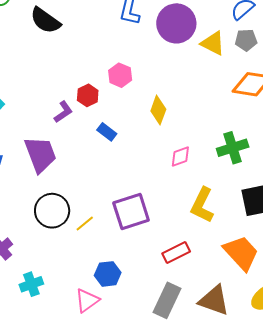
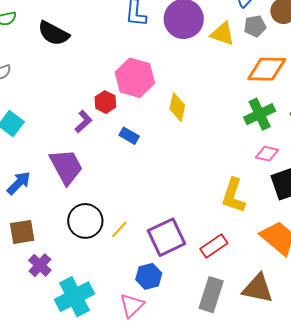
pink hexagon: (120, 75) -> (135, 78), size x1.6
green cross: (233, 148) -> (260, 114), moved
pink diamond: (180, 157) -> (267, 154), moved, turned 40
purple square: (131, 211) -> (167, 237), moved
cyan cross: (31, 284) -> (75, 297), size x1.6

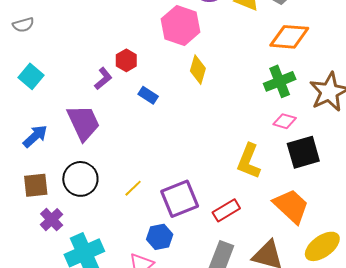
pink hexagon: (135, 78) -> (181, 26), moved
black circle: (85, 221) -> (80, 179), moved

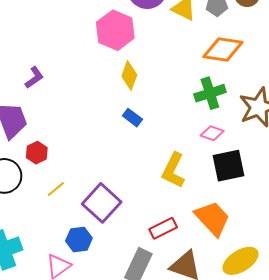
red hexagon: (126, 60) -> (37, 153), moved
blue rectangle: (148, 95) -> (132, 118), moved
purple square: (180, 199) -> (102, 203), turned -30
red rectangle: (226, 210) -> (163, 228), moved

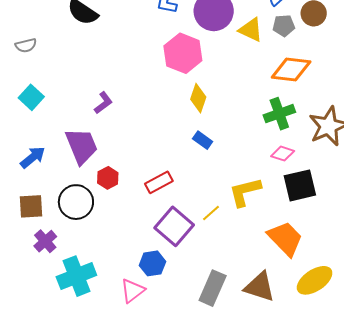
yellow L-shape: (173, 170) -> (245, 192), turned 51
yellow line: (56, 189) -> (211, 213), moved
red rectangle: (163, 228) -> (159, 182), moved

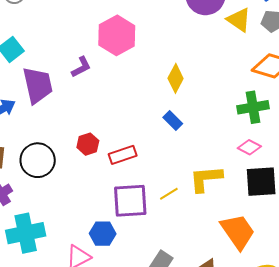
pink hexagon: (183, 53) -> (117, 35), moved
purple trapezoid: (82, 146) -> (38, 85), moved
red hexagon: (108, 178) -> (88, 144), moved
purple square: (174, 226) -> (130, 201), turned 36

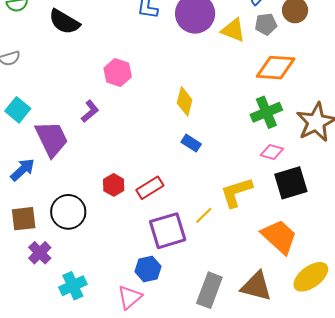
pink hexagon: (117, 35) -> (118, 73), size x0.7
cyan cross: (26, 233) -> (73, 286), size x0.7

